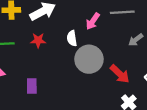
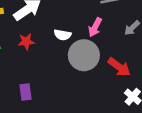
pink arrow: (93, 21) -> (95, 27), moved
white semicircle: (72, 38) -> (63, 35), turned -64

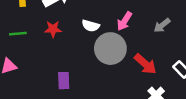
purple rectangle: (25, 92) -> (64, 81), moved

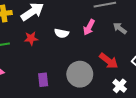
gray arrow: (162, 25) -> (120, 28), turned 80
gray circle: (110, 49) -> (80, 74), moved

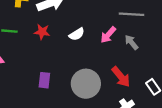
gray arrow: (120, 28) -> (131, 42), moved
white semicircle: (62, 33) -> (77, 34), turned -56

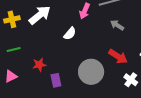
red star: (42, 32) -> (39, 65), moved
pink arrow: (108, 35) -> (85, 11), moved

